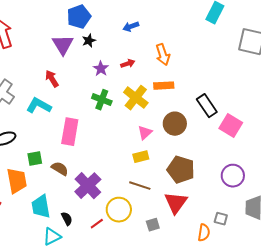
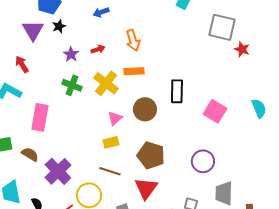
black rectangle: (207, 106) -> (177, 91), turned 35
pink square: (231, 126) -> (215, 111), moved

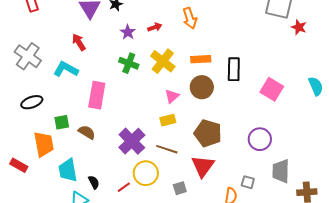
orange rectangle: (134, 71) -> (201, 59), moved
purple cross: (58, 171) -> (132, 141), moved

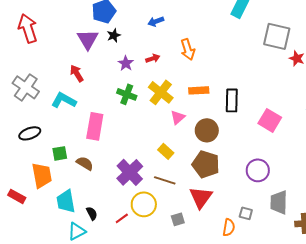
brown circle: (202, 87) -> (207, 130), moved
pink triangle: (172, 96) -> (178, 117), moved
yellow rectangle: (168, 120) -> (166, 151), turned 56

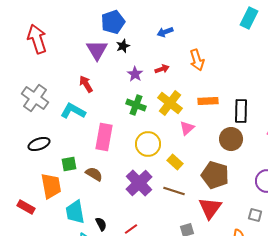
brown circle: (207, 130) -> (231, 139), moved
yellow circle: (144, 204) -> (148, 144), moved
gray square: (246, 213) -> (255, 215), moved

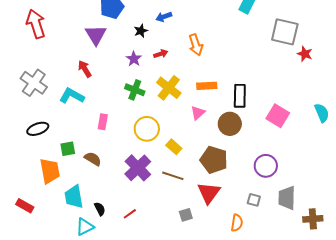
black star: (123, 46) -> (141, 31), moved
pink triangle: (187, 128) -> (198, 113), moved
pink rectangle: (104, 137) -> (103, 122), size x0.6
red rectangle: (26, 207) -> (25, 206), moved

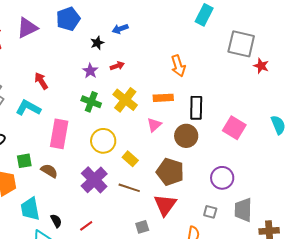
purple triangle: (96, 35) -> (27, 28), moved, turned 35
orange arrow: (196, 45) -> (178, 66), moved
pink rectangle: (103, 122) -> (59, 134), size x1.8

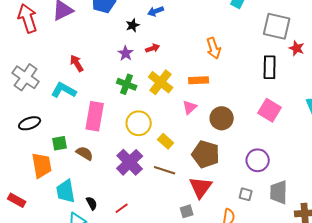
black rectangle: (196, 108) -> (270, 67), moved
gray square: (142, 227) -> (187, 211), moved

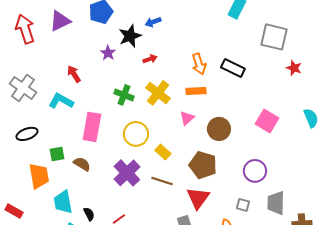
black star: (133, 25) -> (130, 36), size x1.6
orange arrow: (214, 48) -> (199, 64), moved
red star: (297, 48) -> (294, 68), moved
purple star: (126, 53) -> (108, 53), moved
black rectangle: (270, 67) -> (233, 68), moved, turned -65

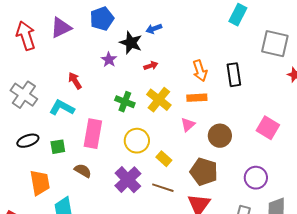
black star: (130, 36) -> (131, 43), turned -30
black rectangle: (233, 68) -> (234, 75), turned 55
green square: (57, 154) -> (58, 147), moved

